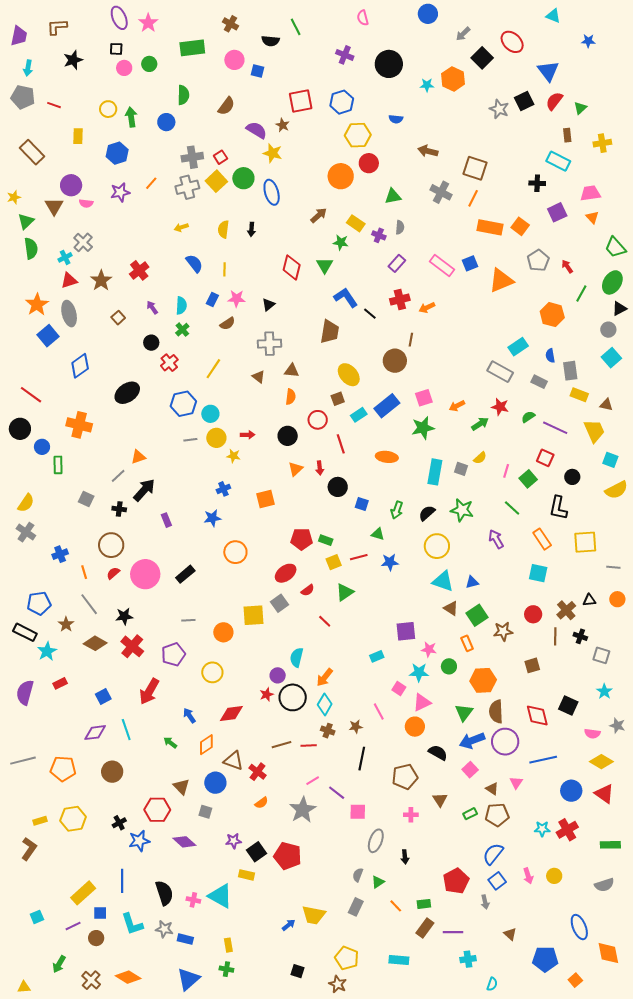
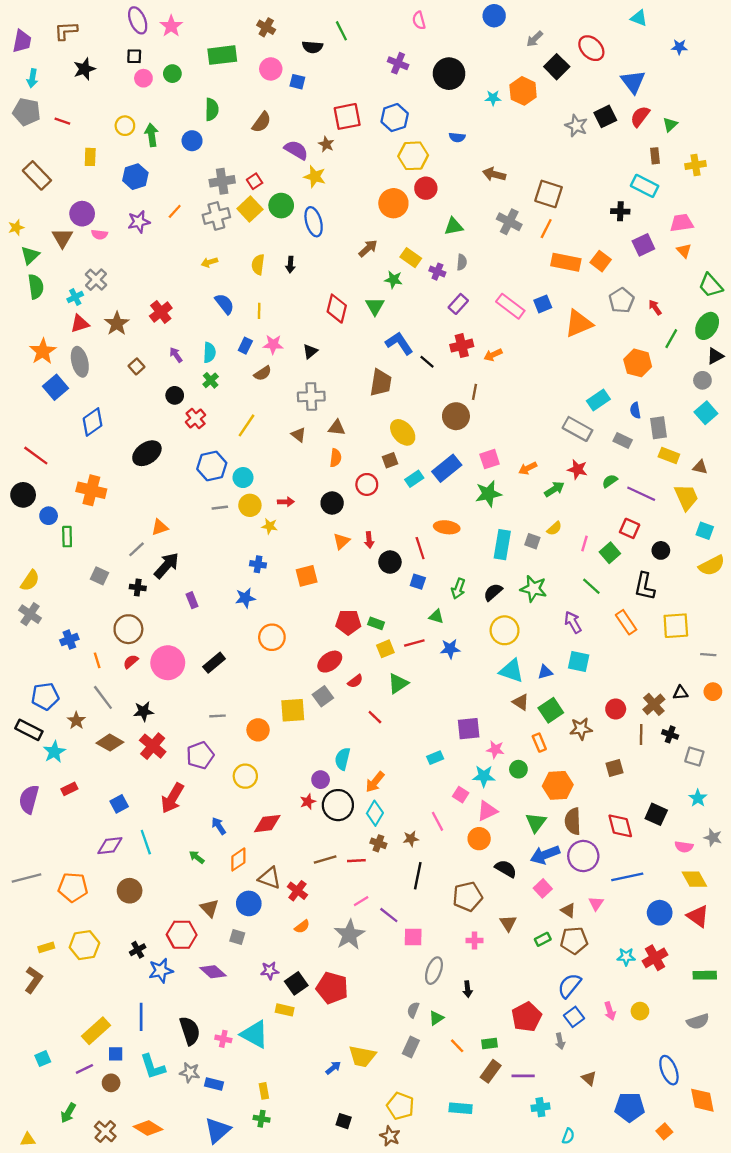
red line: (341, 444) -> (420, 548), moved
blue cross: (223, 489) -> (258, 564), turned 32
cyan square: (538, 573) -> (579, 662), moved
yellow diamond: (601, 762) -> (694, 879), turned 30

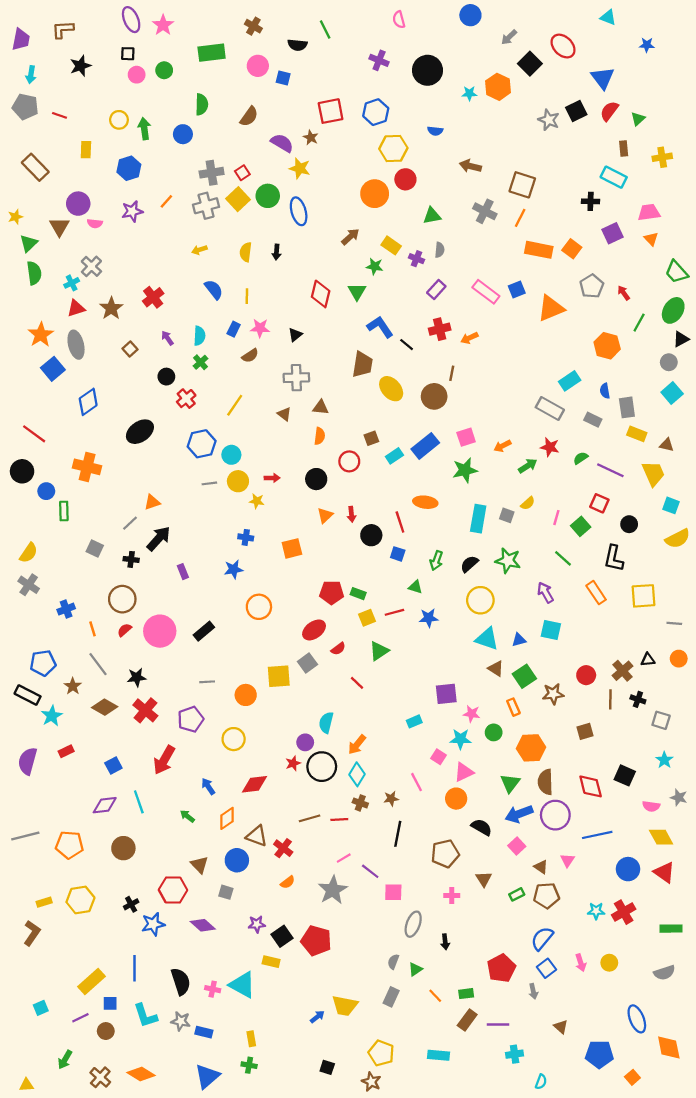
yellow ellipse: (403, 432) -> (391, 389), moved

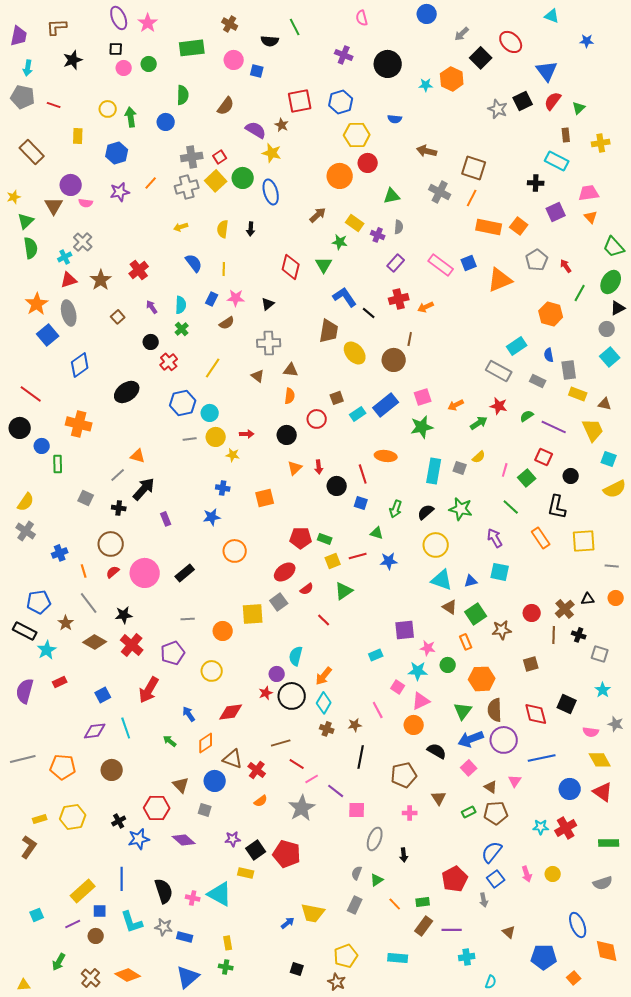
orange triangle: (152, 502) -> (138, 456), turned 35
red line: (339, 819) -> (297, 764), moved, turned 35
yellow pentagon: (381, 1053) -> (346, 956), turned 30

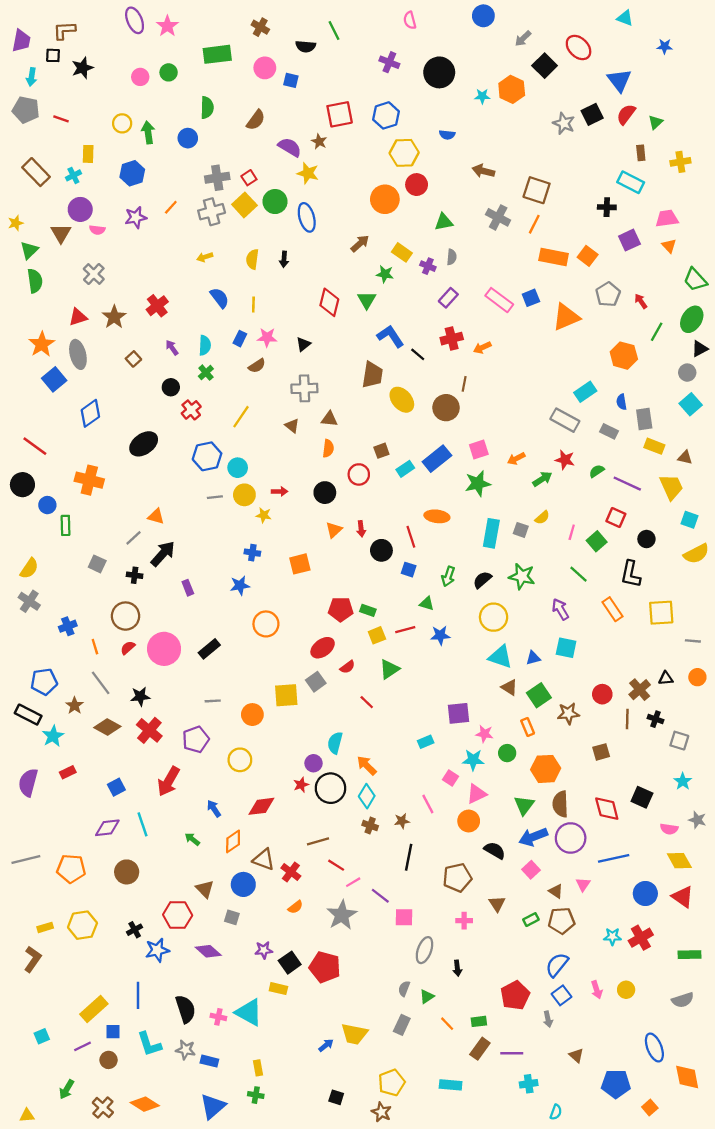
black square: (116, 49) -> (53, 55), moved
cyan cross: (65, 257) -> (73, 175), moved
orange arrow: (324, 676) -> (367, 766), turned 96

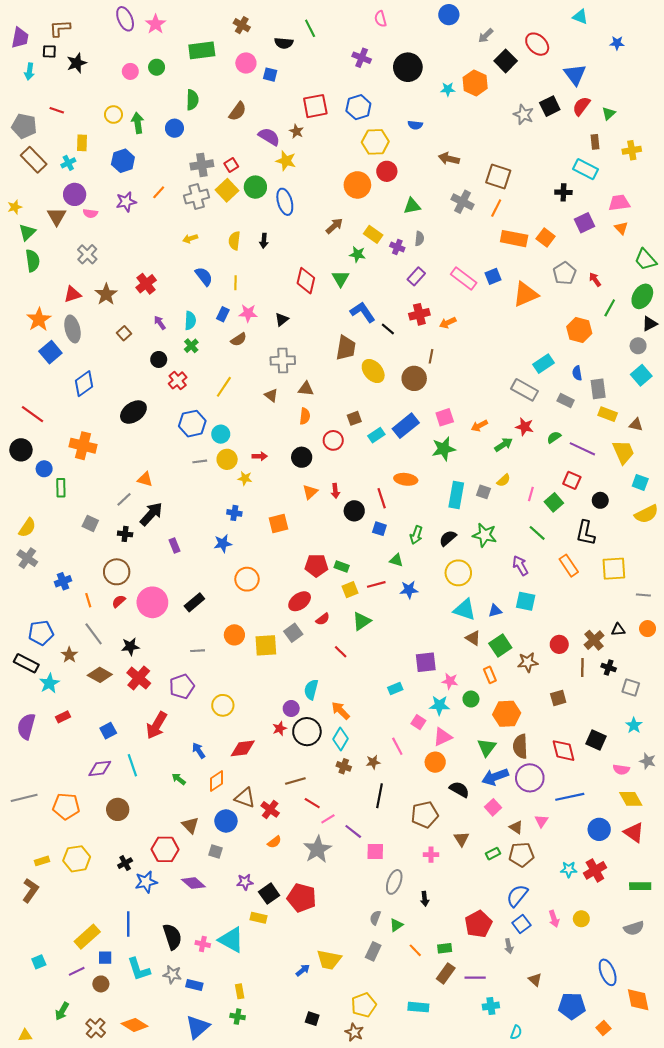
gray pentagon: (26, 110) -> (24, 126), moved
orange circle: (252, 715) -> (234, 635), moved

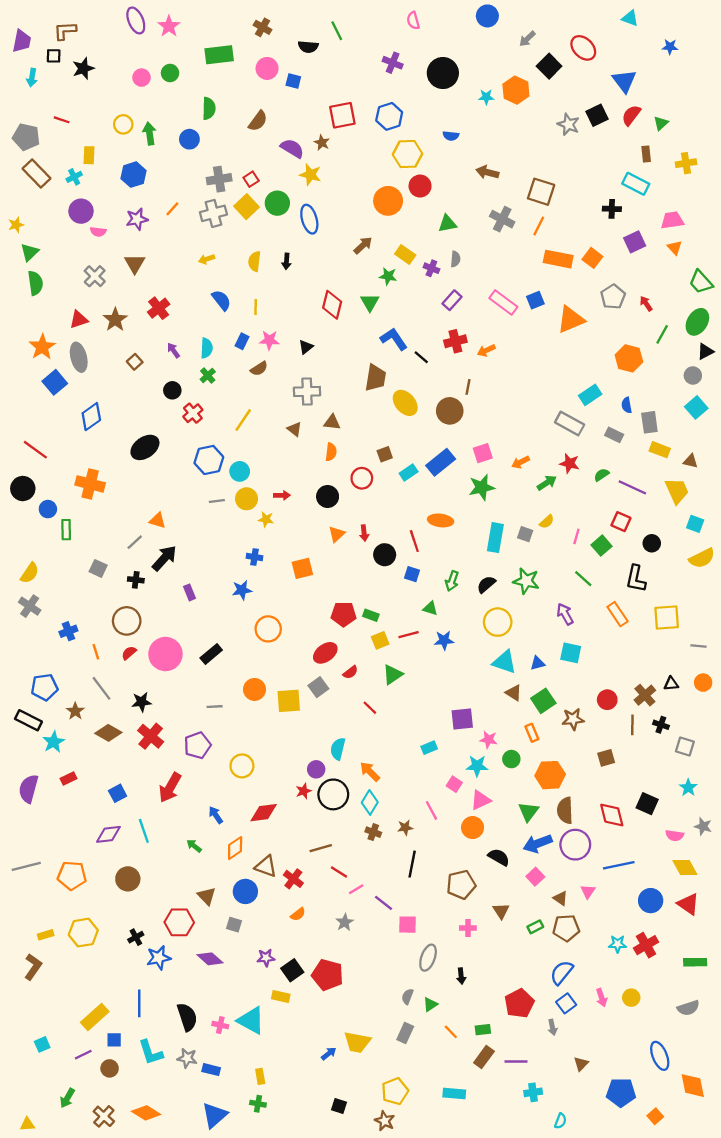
brown triangle: (57, 216) -> (135, 264), moved
gray star: (317, 849) -> (345, 922), size x0.6
brown triangle: (535, 980) -> (581, 1064), turned 32

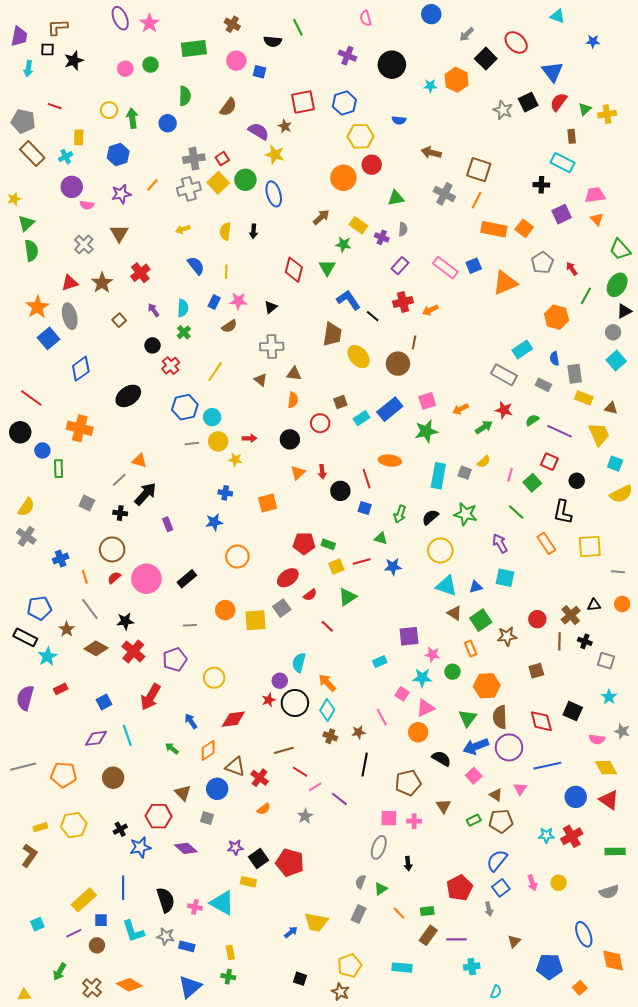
yellow cross: (686, 163) -> (607, 114), moved
pink square: (407, 925) -> (389, 818), moved

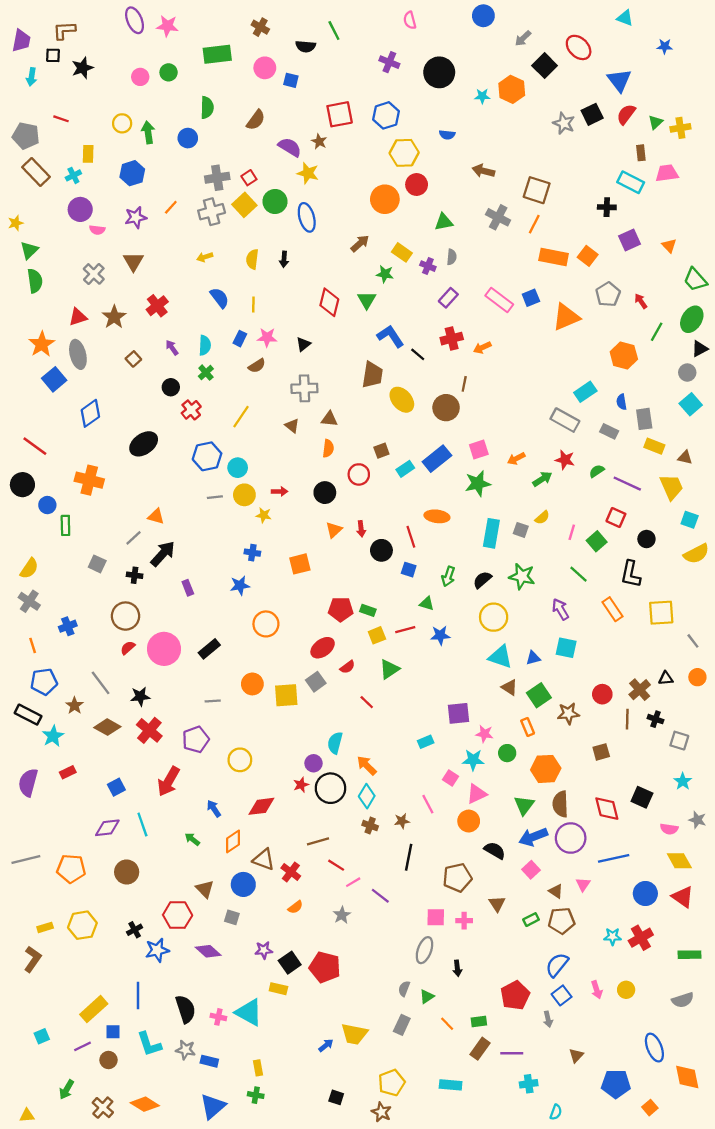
pink star: (149, 23) -> (167, 26), turned -30
pink trapezoid: (595, 195) -> (667, 173), moved
gray line: (618, 572) -> (693, 641), turned 48
orange line: (85, 577) -> (33, 645), moved

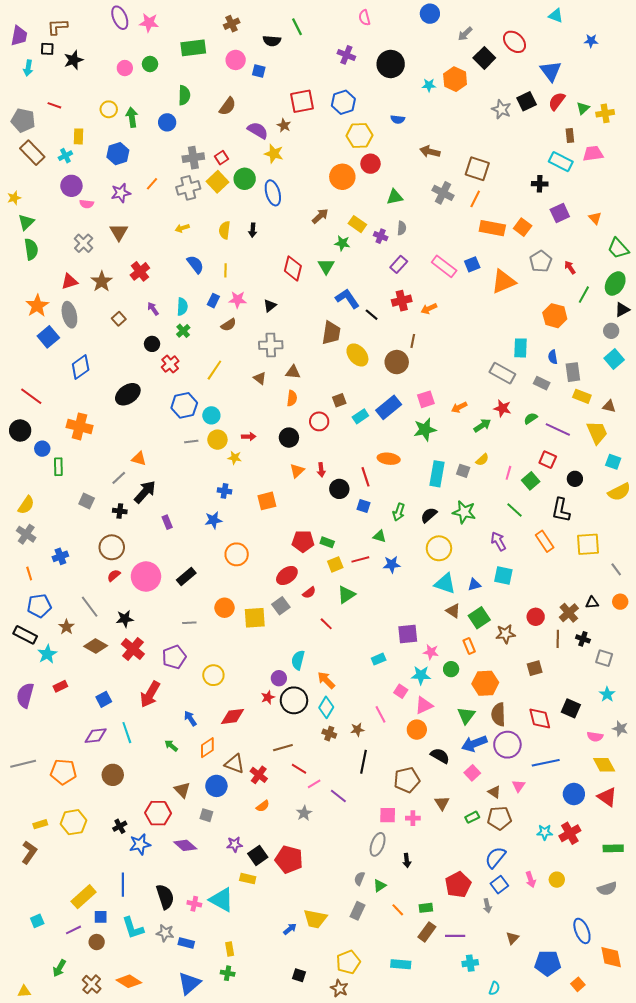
brown cross: (260, 27) -> (232, 24), turned 35
cyan rectangle: (585, 392) -> (521, 348), turned -54

